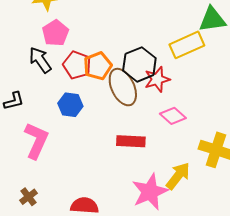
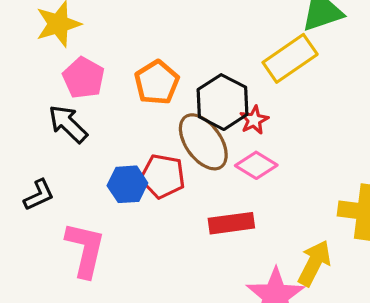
red pentagon: (77, 65) -> (163, 176), moved
orange pentagon: (98, 66) -> (157, 82), moved
red star: (157, 79) -> (254, 120), size x0.7
pink diamond: (173, 116) -> (256, 165), moved

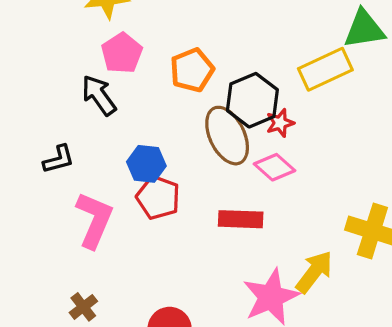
red pentagon: (163, 176) -> (158, 198), moved

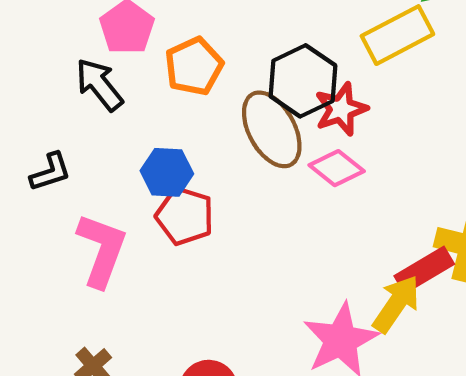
orange pentagon: (192, 70) -> (194, 66), moved
red star: (280, 123) -> (341, 109), size x1.4
red rectangle: (241, 219) -> (424, 270), moved, turned -30

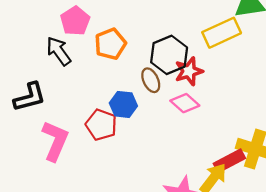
brown ellipse: (272, 129) -> (151, 80), size x0.6
black L-shape: (50, 172) -> (30, 97), size x1.4
blue hexagon: (167, 172) -> (123, 104), moved

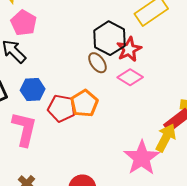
orange pentagon: (110, 44) -> (84, 103), moved
blue hexagon: (123, 104) -> (33, 90), moved

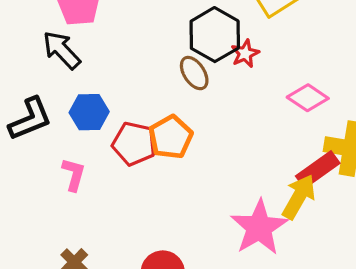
red star: (129, 49) -> (245, 54), size x0.7
pink diamond: (130, 77) -> (308, 98), moved
pink L-shape: (24, 129) -> (74, 174), size x0.6

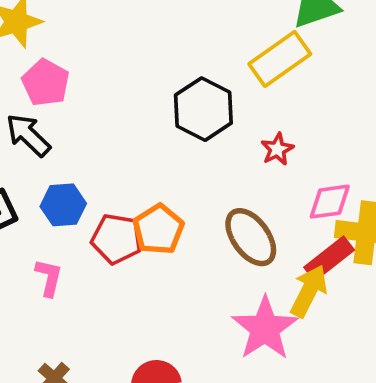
red star: (245, 54) -> (277, 149), moved
brown ellipse: (194, 73) -> (251, 237), moved, size x1.5
pink diamond: (308, 98) -> (330, 202), moved, turned -39

